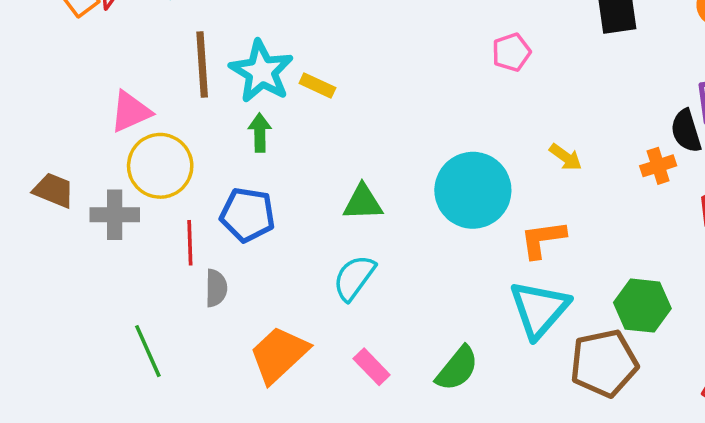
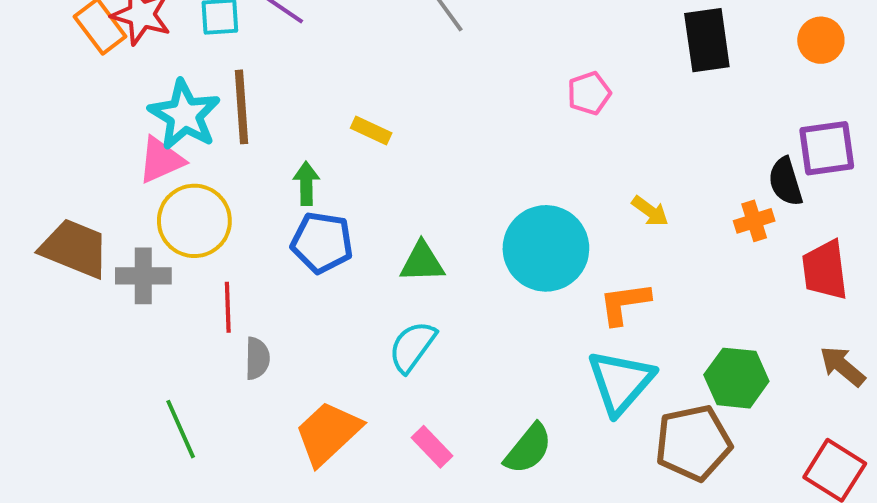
cyan star: (261, 71) -> (185, 115), moved
brown trapezoid: (54, 190) -> (75, 248), size x1.5
blue pentagon: (248, 215) -> (322, 242), moved

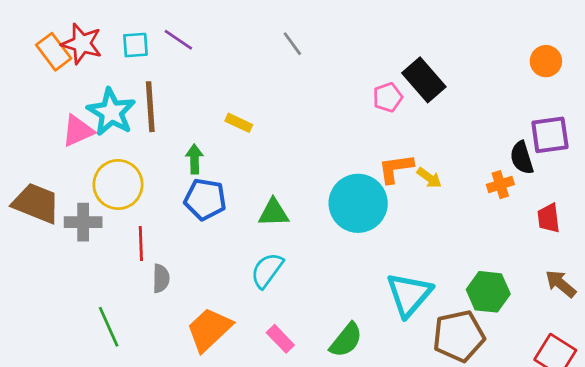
black rectangle: (707, 40) -> (424, 80), moved, turned -33
pink triangle: (161, 160) -> (78, 131), moved
red trapezoid: (825, 270) -> (549, 218), size x0.7
orange L-shape: (625, 303) -> (396, 168), moved

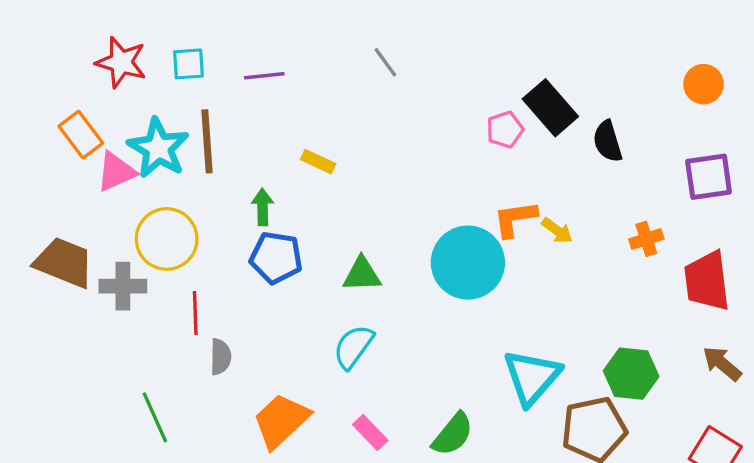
purple line: (178, 40) -> (264, 76), moved, turned -40
orange rectangle: (54, 52) -> (81, 135), moved
black semicircle: (522, 158) -> (608, 141), moved
red trapezoid: (549, 218) -> (707, 281), size x1.6

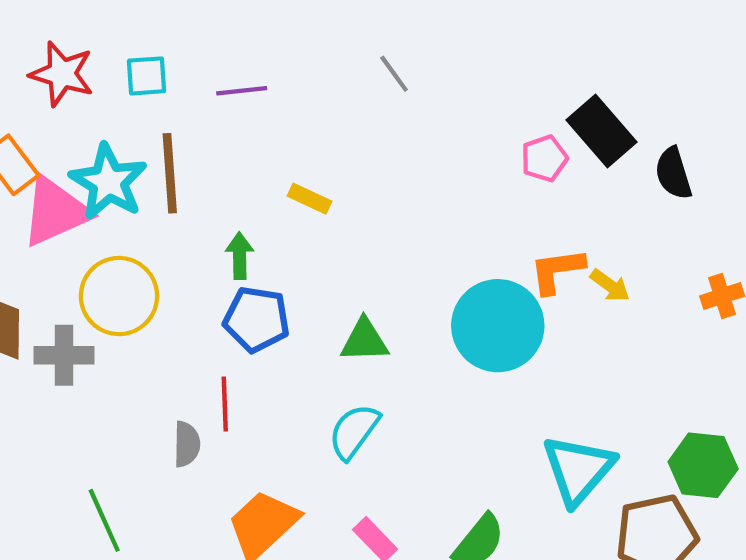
pink triangle: (116, 172) -> (56, 211), size x1.4
red line: (195, 313) -> (225, 404), moved

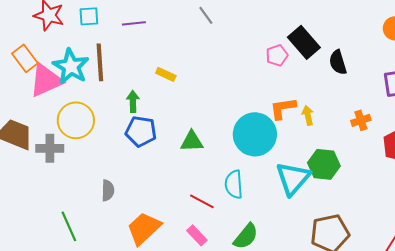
yellow arrow: (610, 285) -> (308, 115), turned -138
red line: (225, 404) -> (202, 201), moved, turned -60
cyan semicircle: (354, 431) -> (234, 184), moved, turned -40
green hexagon: (703, 465) -> (324, 164), moved
cyan triangle: (578, 470) -> (293, 178), moved

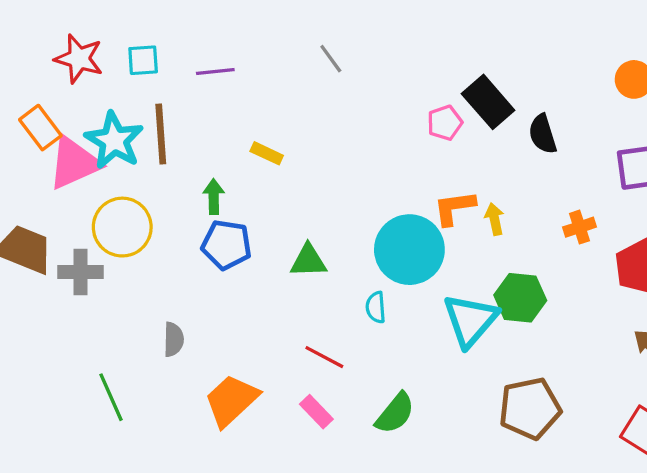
cyan semicircle: (234, 184) -> (376, 307), moved, size x0.7

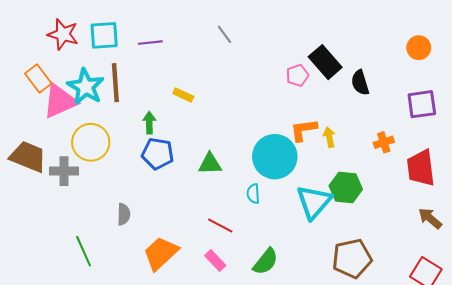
cyan square: (143, 60) -> (104, 35), size x1.4

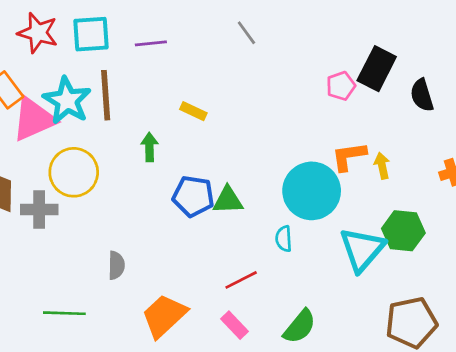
black rectangle: (325, 62) -> (377, 69), turned 68
blue pentagon: (158, 154) -> (193, 196), moved
red line: (220, 226) -> (241, 280), turned -55
green line: (84, 251) -> (64, 313), turned -64

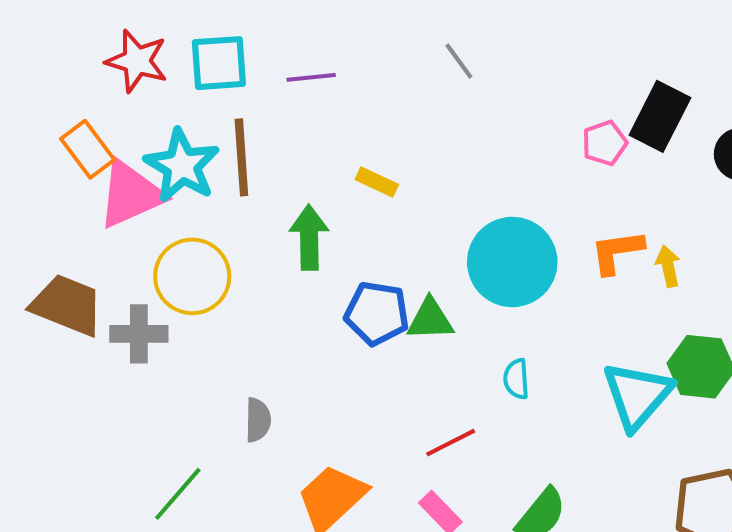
green arrow: (149, 147) -> (309, 237), size x1.4
cyan circle: (312, 191) -> (512, 262), moved
green line: (64, 313) -> (178, 494), turned -51

